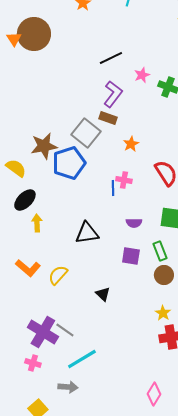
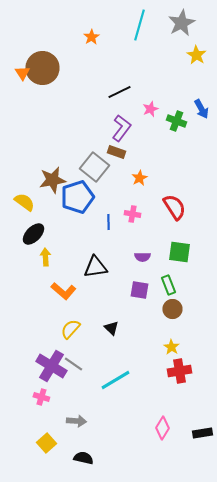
blue line: (113, 188) -> (108, 222), moved
orange L-shape: (28, 268) -> (63, 291), moved
yellow semicircle: (58, 275) -> (70, 329), moved
cyan line: (82, 359) -> (115, 380), moved

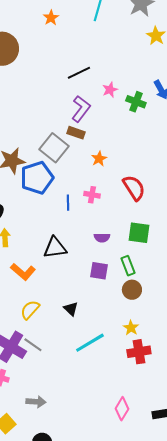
cyan line: (115, 380) -> (90, 343), moved

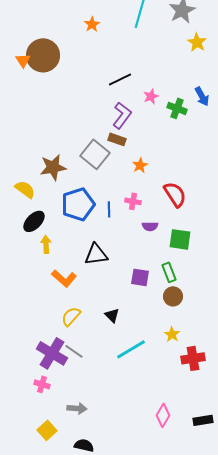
blue pentagon: (37, 178) -> (78, 204), moved
purple semicircle: (102, 238) -> (150, 226), moved
red cross: (139, 352) -> (193, 358), moved

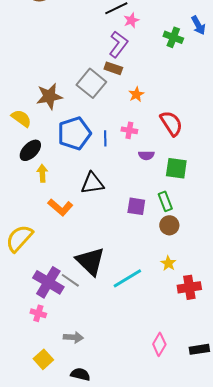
pink star: (151, 96) -> (131, 20), moved
black triangle: (112, 315) -> (90, 261), moved, size x2.0
yellow semicircle: (71, 316) -> (19, 238), moved, size x1.4

